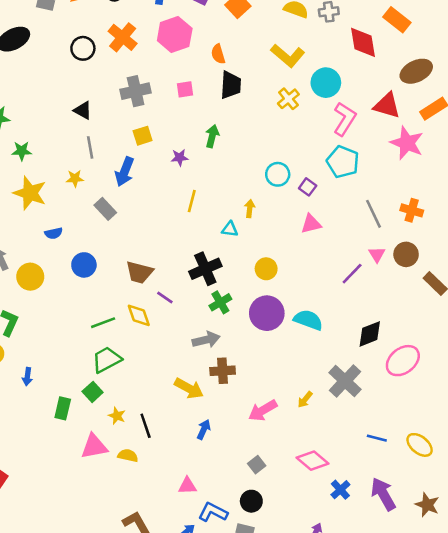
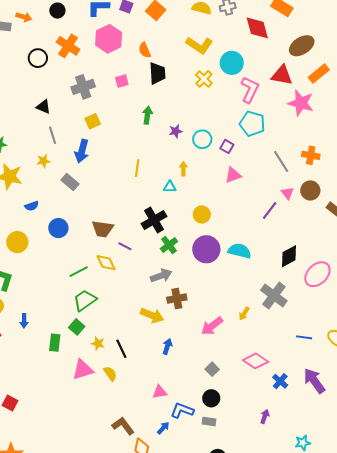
purple star: (180, 158) -> (176, 131), moved
yellow semicircle: (128, 455) -> (110, 374), turned 49

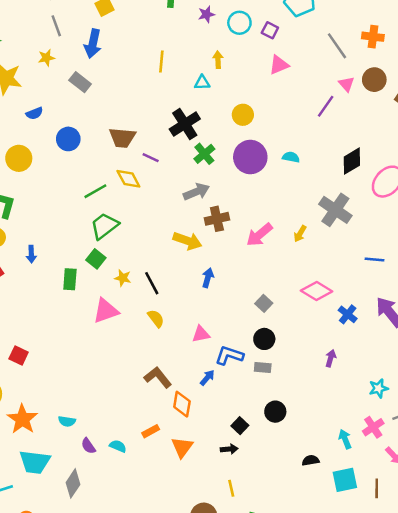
cyan semicircle: (240, 251) -> (291, 157), size x0.6
pink arrow: (212, 326) -> (259, 235), moved
yellow semicircle: (110, 374) -> (156, 318), moved

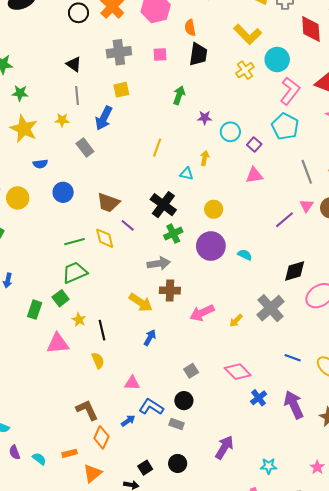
black cross: (185, 124) -> (163, 205), turned -35
purple arrow: (331, 358) -> (224, 447), moved, size x1.6

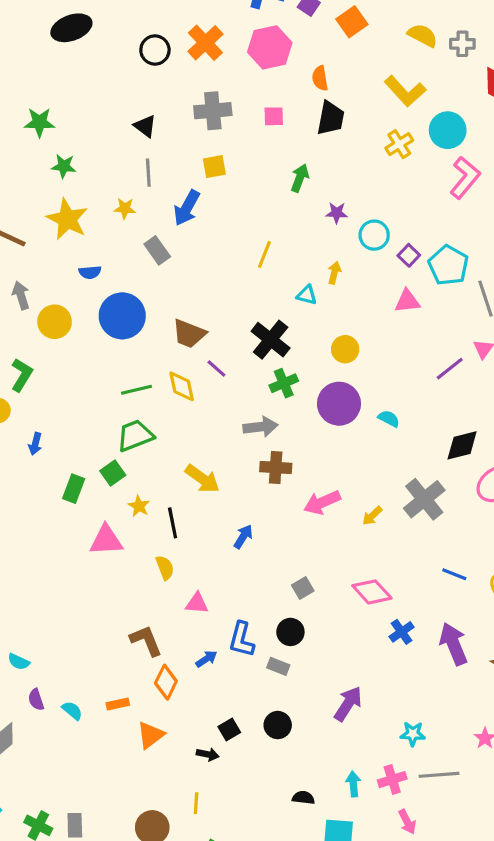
cyan pentagon: (285, 126) -> (448, 265), moved
blue circle: (63, 192) -> (122, 316), size x1.5
yellow arrow: (141, 302) -> (202, 479), moved
pink triangle: (132, 383) -> (197, 603), moved
blue L-shape: (151, 407) -> (242, 639), turned -110

